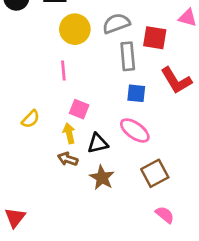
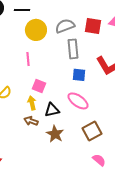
red square: (155, 38) -> (93, 26), moved

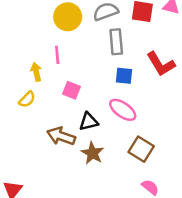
yellow arrow: (32, 103) -> (36, 72), moved
brown arrow: (31, 121) -> (61, 136), size x1.5
brown square: (92, 131) -> (141, 149), turned -30

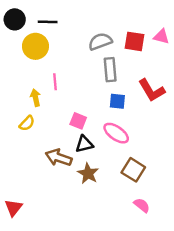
yellow circle: (68, 17) -> (35, 46), moved
pink square: (72, 90) -> (78, 121), moved

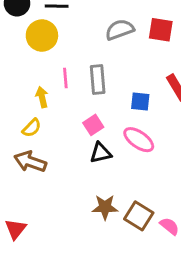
gray rectangle: (110, 70) -> (98, 79), moved
pink square: (78, 121) -> (93, 125), turned 35
brown arrow: (59, 158) -> (30, 162), moved
brown square: (133, 170) -> (139, 216), moved
brown star: (88, 173) -> (105, 207), moved, turned -30

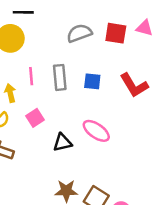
blue square: (140, 101) -> (92, 81), moved
pink square: (93, 125) -> (35, 118), moved

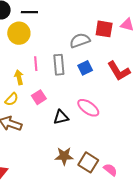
gray semicircle: (79, 33) -> (80, 41), moved
blue square: (92, 81) -> (85, 68), turned -32

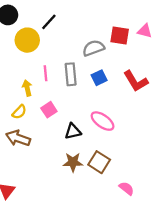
black line: (29, 12) -> (49, 22), moved, turned -49
brown star: (64, 156) -> (73, 162), moved
brown square: (88, 162) -> (99, 162), moved

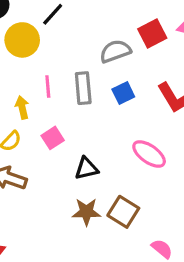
red square: (120, 35) -> (152, 34), turned -36
pink ellipse: (103, 121) -> (149, 154), moved

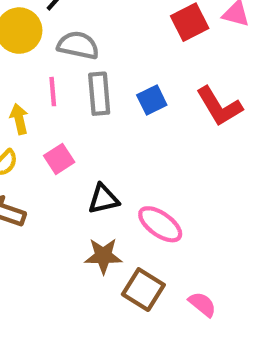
gray semicircle: (115, 51) -> (78, 45), moved, turned 32
pink ellipse: (149, 154) -> (160, 224), moved
brown square: (123, 212) -> (143, 290), moved

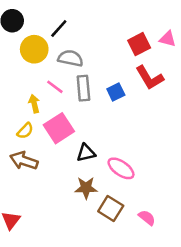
pink line: (53, 92) -> (55, 87), turned -48
red L-shape: (219, 106) -> (150, 78), moved
pink square: (59, 159) -> (59, 128), size x1.6

